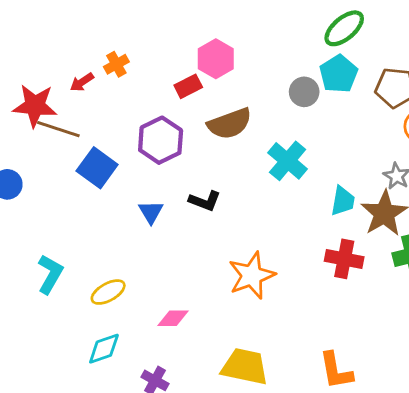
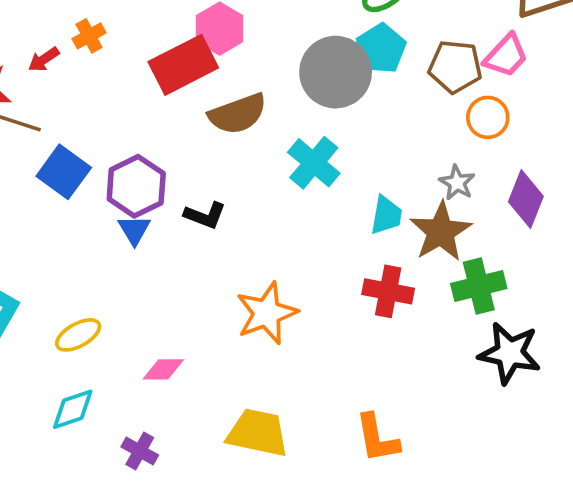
red rectangle: (188, 86) -> (183, 65), size x1.8
gray circle: (304, 92) -> (336, 72), size x1.8
purple hexagon: (161, 140) -> (136, 186), moved

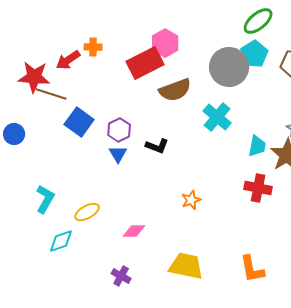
orange cross: (89, 36) -> (93, 47), turned 30
red arrow: (44, 59) -> (68, 60), size x1.4
purple hexagon: (136, 186) -> (119, 130), size x0.7
orange star: (267, 313) -> (191, 200), size x0.6
cyan diamond: (73, 409) -> (61, 241), moved

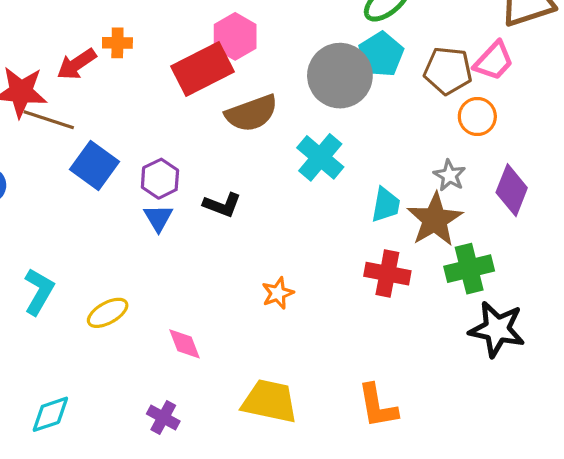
pink diamond: (134, 231) -> (184, 344), turned 70
cyan diamond: (61, 241) -> (50, 414), moved

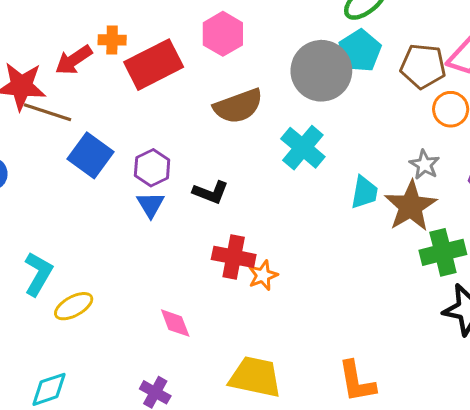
red rectangle: (202, 69) -> (154, 65), moved
red cross: (387, 274) -> (234, 257), moved
yellow ellipse: (108, 313) -> (74, 306), moved

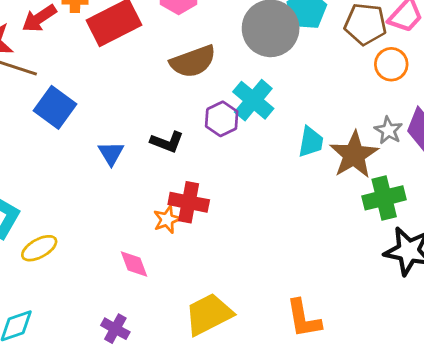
gray star: (424, 165) -> (388, 130), moved
purple hexagon: (152, 168) -> (222, 119), moved
orange star: (263, 275) -> (167, 219), moved
yellow trapezoid: (255, 377) -> (209, 314), turned -39

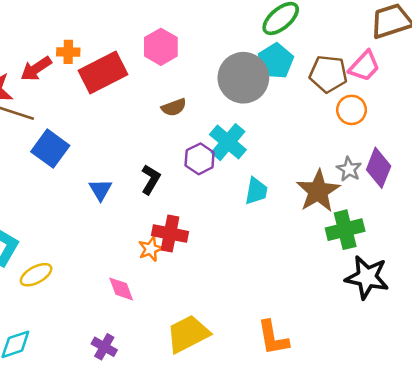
brown semicircle: (193, 61) -> (174, 107), size x0.6
black L-shape: (167, 142) -> (151, 179), turned -80
cyan trapezoid: (311, 142) -> (256, 191), moved

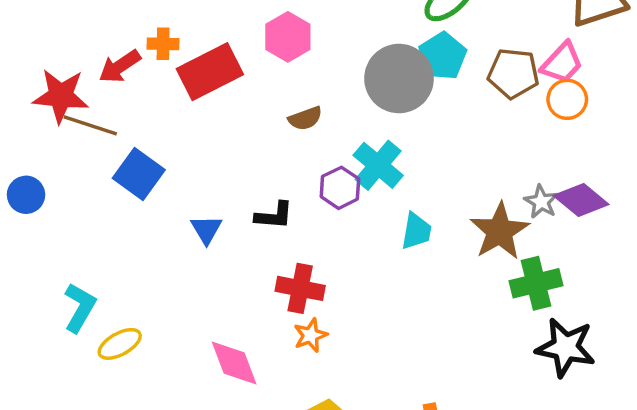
orange circle: (352, 110) -> (567, 99), moved
purple diamond: (379, 168) -> (581, 200), turned -72
black L-shape: (151, 179) -> (274, 216), turned 64
orange star: (151, 249) -> (310, 335), moved
pink diamond: (121, 289) -> (234, 363), size x1.4

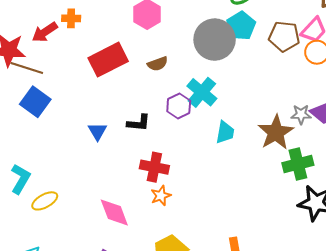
red rectangle: (210, 72) -> (108, 60), moved
blue square: (139, 174) -> (35, 102), moved
gray star: (541, 202) -> (301, 114), turned -30

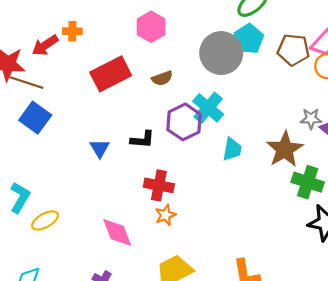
purple hexagon: (179, 106) -> (184, 122), size x1.4
gray star: (301, 114) -> (311, 119), moved
green cross: (298, 164) -> (308, 182), turned 32

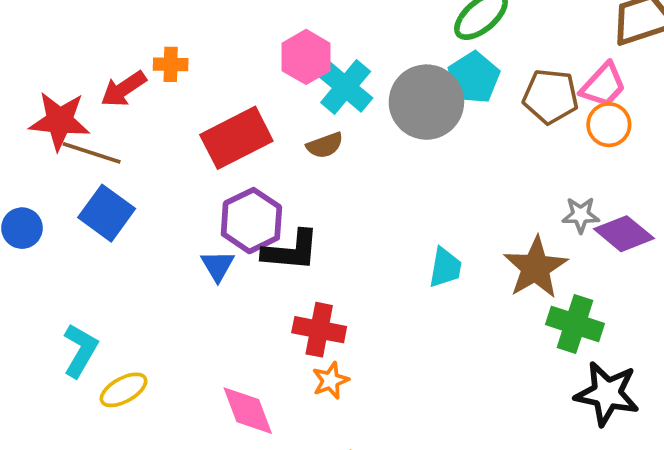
cyan cross: (208, 108) -> (346, 87), moved
purple hexagon: (184, 122) -> (251, 221), moved
black L-shape: (142, 139) -> (291, 251), size x1.4

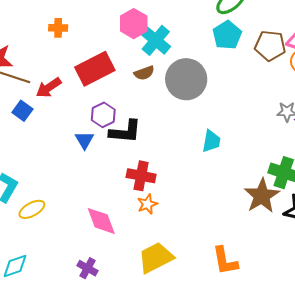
red arrow: (124, 89) -> (49, 88), moved
gray circle: (426, 102) -> (186, 79), moved
blue square: (107, 213) -> (22, 111), size x0.7
purple hexagon: (251, 221) -> (103, 115), size x0.7
brown star: (536, 268) -> (262, 196), moved

